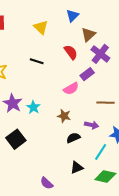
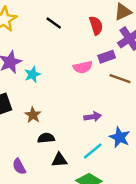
brown line: (105, 103) -> (120, 79), moved
brown star: (64, 116) -> (33, 115), moved
purple arrow: (92, 125) -> (93, 117), turned -40
black semicircle: (73, 138) -> (46, 138), moved

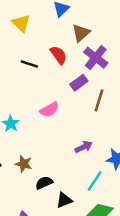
black line: (54, 23) -> (29, 64), moved
pink semicircle: (83, 67) -> (49, 110), moved
brown line: (120, 79) -> (99, 100), turned -75

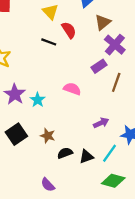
red semicircle: (59, 55) -> (69, 30), moved
black line: (29, 64) -> (49, 42), moved
pink semicircle: (49, 110) -> (72, 89), turned -133
black triangle: (64, 200) -> (86, 157), moved

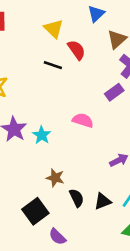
black square: (16, 134) -> (35, 211), moved
black semicircle: (65, 153) -> (77, 198), turned 88

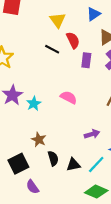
purple rectangle: (114, 92) -> (86, 60), moved, turned -56

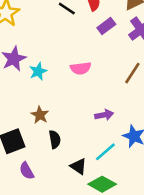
purple rectangle: (86, 60) -> (106, 26), turned 40
pink semicircle: (69, 97) -> (81, 68), turned 140
black triangle: (73, 165) -> (78, 166), moved, turned 40

